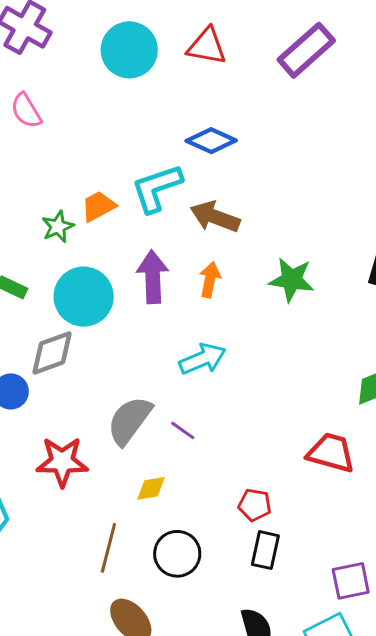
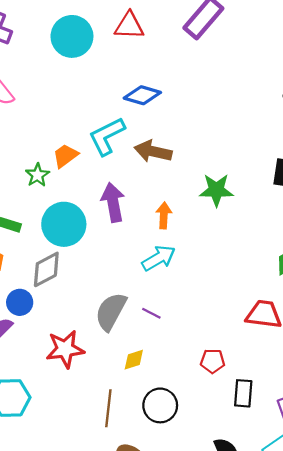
orange arrow: (210, 280) -> (164, 215), moved
black rectangle: (265, 550) -> (243, 393), moved

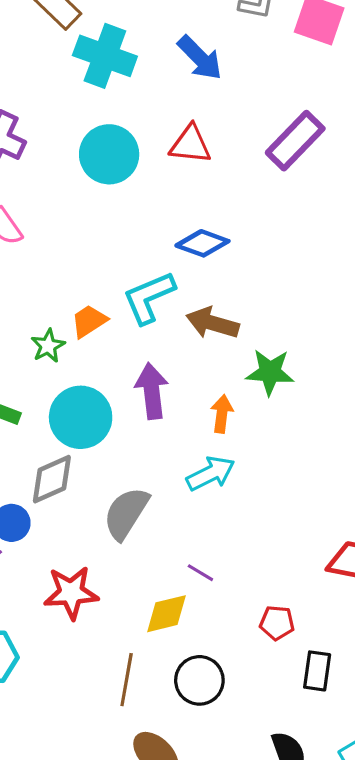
green star: (216, 190) -> (270, 372), moved
gray semicircle: (111, 311) -> (126, 513), moved
purple line: (151, 313) -> (200, 573), moved
yellow diamond: (134, 360) -> (167, 614), size x1.4

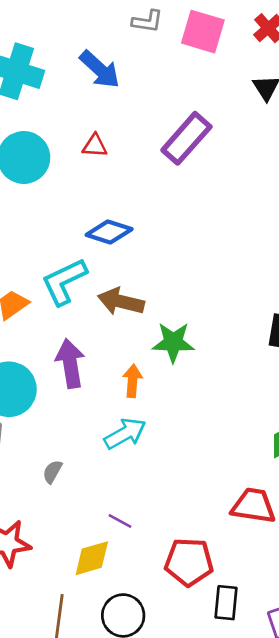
red triangle: (190, 144) -> (95, 146), size x0.7
gray semicircle: (126, 513) -> (52, 472), size x0.5
red pentagon: (277, 623) -> (189, 562), size x1.6

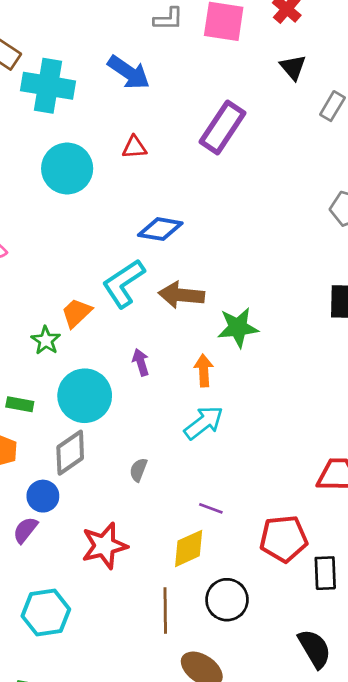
purple arrow: (70, 364) -> (141, 362), size x0.6

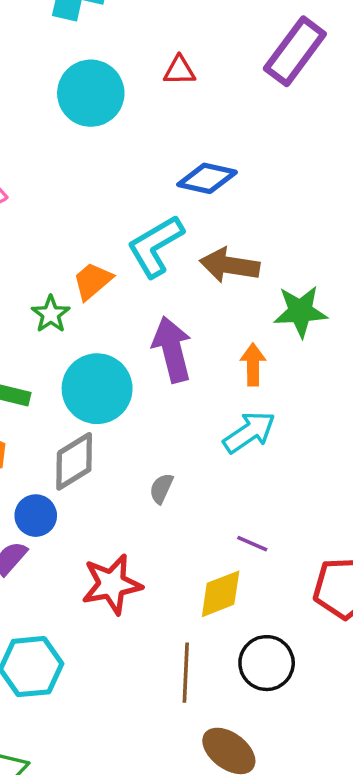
purple arrow: (141, 362) -> (172, 349), size x1.8

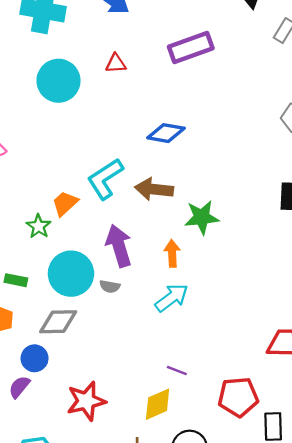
purple rectangle: (295, 51) -> (191, 47), turned 36
blue diamond: (207, 178) -> (166, 133), moved
gray diamond: (74, 461) -> (58, 322), turned 33
gray semicircle: (161, 488) -> (110, 286), moved, turned -102

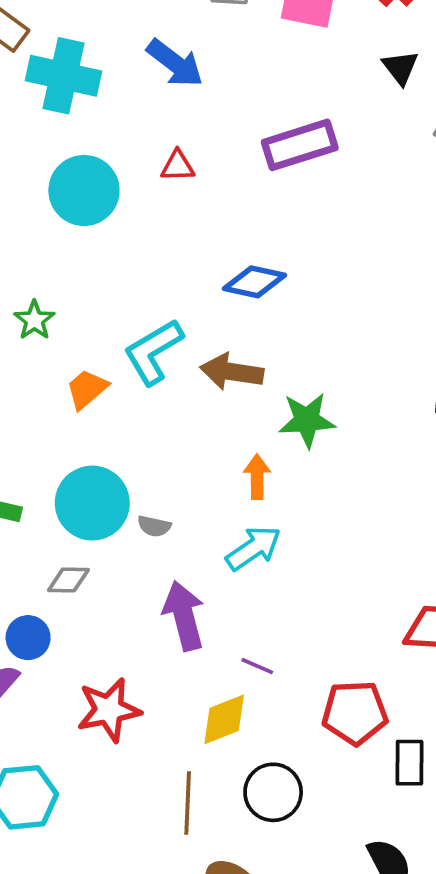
green star: (39, 226) -> (34, 320), moved
purple arrow: (119, 246) -> (184, 616), moved
gray diamond: (58, 322) -> (68, 580), size x0.7

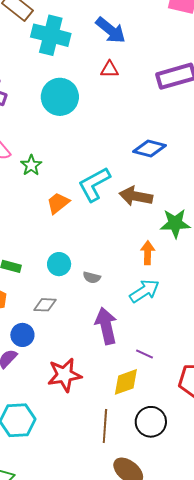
red triangle: (178, 166) -> (110, 69), moved
cyan circle: (92, 503) -> (59, 264), size x0.6

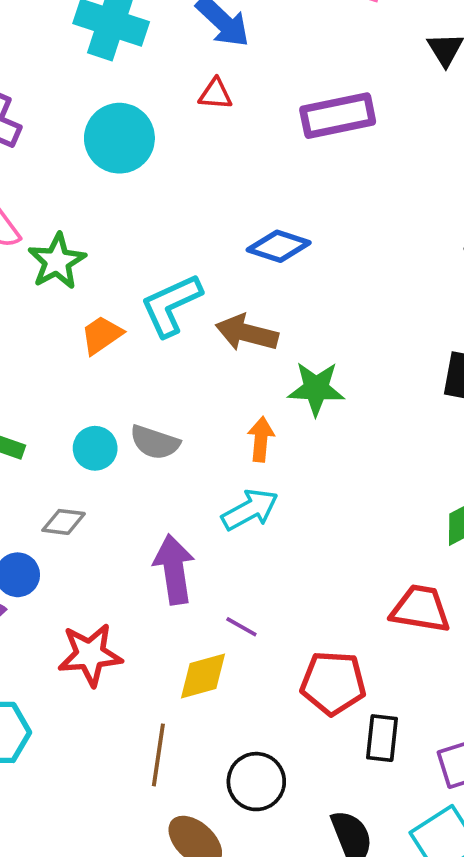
green star: (31, 165) -> (57, 261), size x1.4
gray semicircle: (92, 277) -> (155, 442), moved, size x1.5
black circle: (151, 422) -> (256, 782), moved

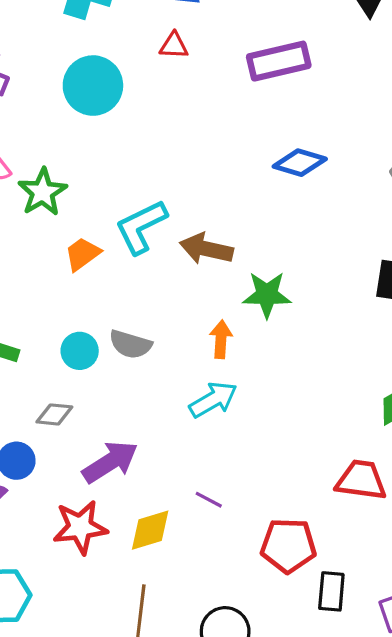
blue diamond: (279, 246) -> (300, 163), moved
purple arrow: (174, 569) -> (110, 462), moved, turned 68
yellow diamond: (203, 676) -> (150, 530), moved

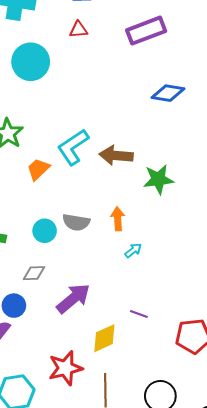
orange arrow: (221, 339) -> (118, 219), moved
cyan arrow: (213, 400) -> (133, 250), size x0.6
red star: (80, 527) -> (65, 368), moved

